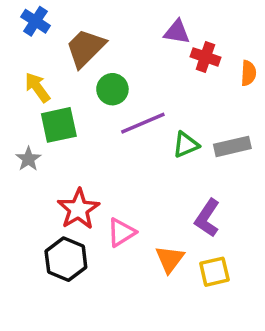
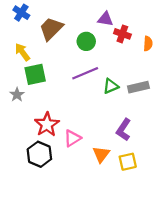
green circle: (112, 89) -> (86, 41), moved

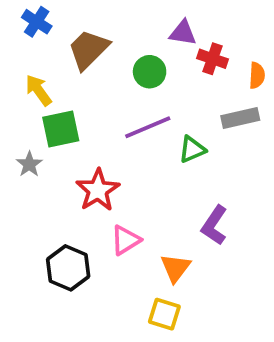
gray rectangle: (138, 87) -> (240, 118), moved
red star: (47, 124) -> (98, 190), moved
yellow square: (128, 162) -> (164, 314), moved, turned 30

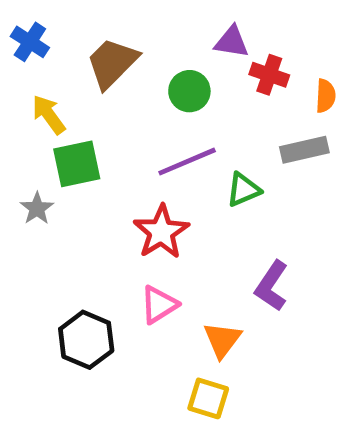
blue cross: (37, 22) -> (30, 42), moved
red star: (98, 190) -> (161, 232), moved

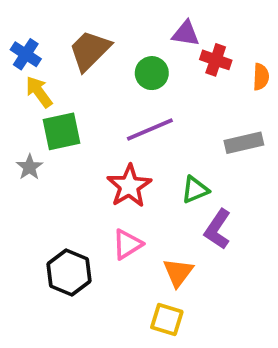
blue cross: (30, 42) -> (26, 54), moved
gray rectangle: (304, 150) -> (244, 143), moved
green triangle: (243, 190) -> (195, 190), moved

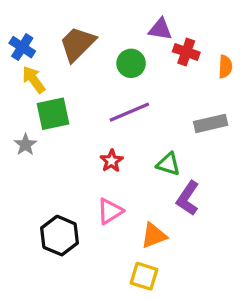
red star: (129, 186) -> (112, 161), size x0.6
green triangle: (195, 190) -> (168, 164), turned 40
orange triangle: (178, 272) -> (154, 236), turned 32

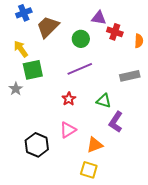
blue cross: (22, 47) -> (24, 13), moved, turned 35

